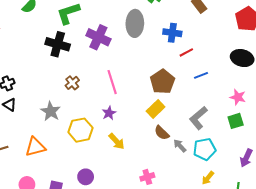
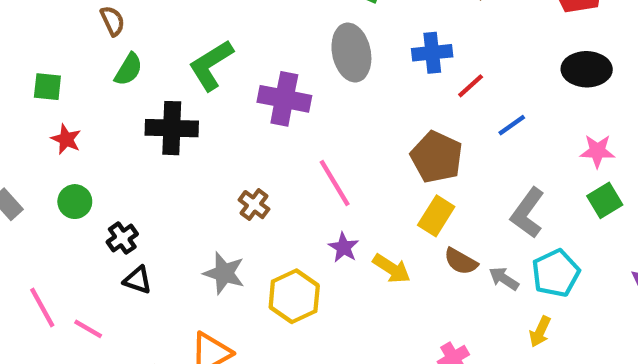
black cross: (58, 44) -> (172, 128), moved
yellow arrow: (117, 141) -> (392, 269), moved
yellow arrow: (208, 178) -> (540, 332), moved

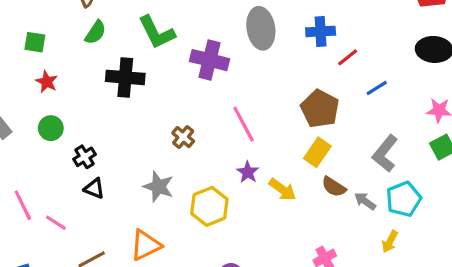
green L-shape: (211, 65) -> (157, 32), turned -87

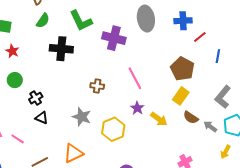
blue line: (377, 88) -> (218, 56), turned -48
brown cross: (183, 137) -> (97, 86), turned -32

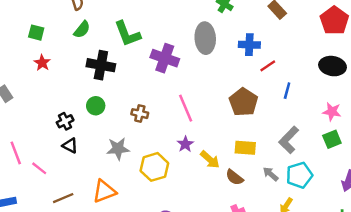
green circle: (15, 80) -> (96, 106), moved
yellow rectangle: (181, 96) -> (245, 148), moved, turned 54
gray star: (82, 117) -> (118, 149), turned -30
brown semicircle: (191, 117) -> (234, 177), moved

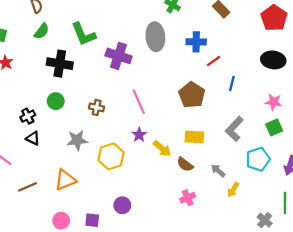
gray arrow: (271, 174) -> (218, 171), moved
cyan pentagon: (299, 175) -> (258, 159), moved

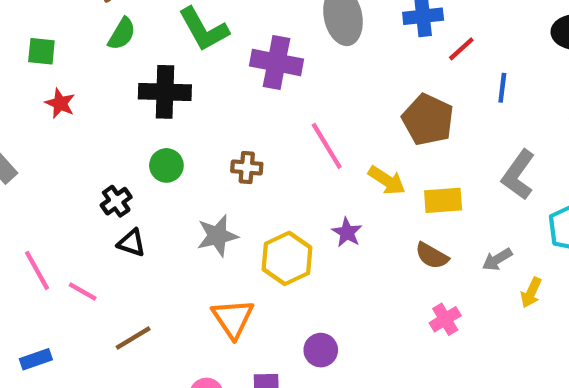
purple star: (139, 135) -> (347, 232), moved
yellow arrow: (162, 149) -> (387, 180), moved
gray arrow: (218, 171) -> (497, 259), turned -64
orange triangle: (65, 180) -> (233, 318), moved, turned -35

